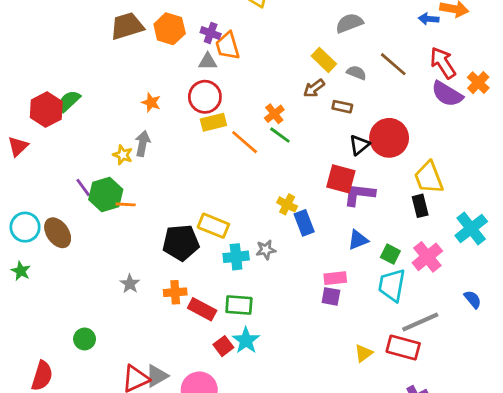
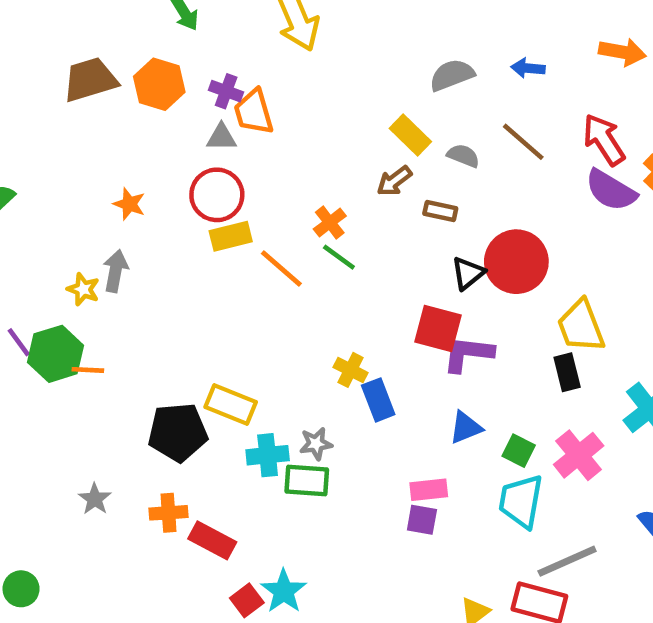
blue arrow: (429, 19) -> (528, 68), moved
green rectangle: (239, 305) -> (307, 481), moved

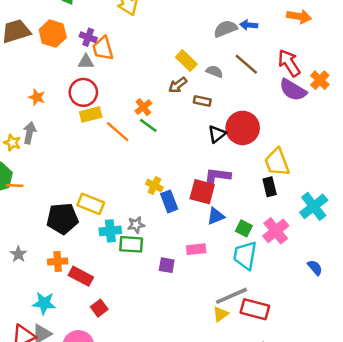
gray semicircle: (452, 75) -> (225, 29), moved
red square: (438, 328) -> (202, 192), moved
purple square: (422, 520) -> (167, 265), moved
gray line: (567, 561) -> (232, 296), moved
cyan star: (284, 591) -> (44, 303), moved, turned -30

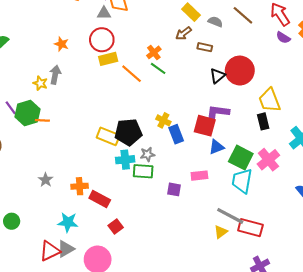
purple semicircle: (293, 90) -> (283, 38), size x0.6
black pentagon: (63, 219) -> (128, 132), moved
green square: (244, 228) -> (241, 158), size x1.6
gray line: (232, 296) -> (230, 216), turned 52

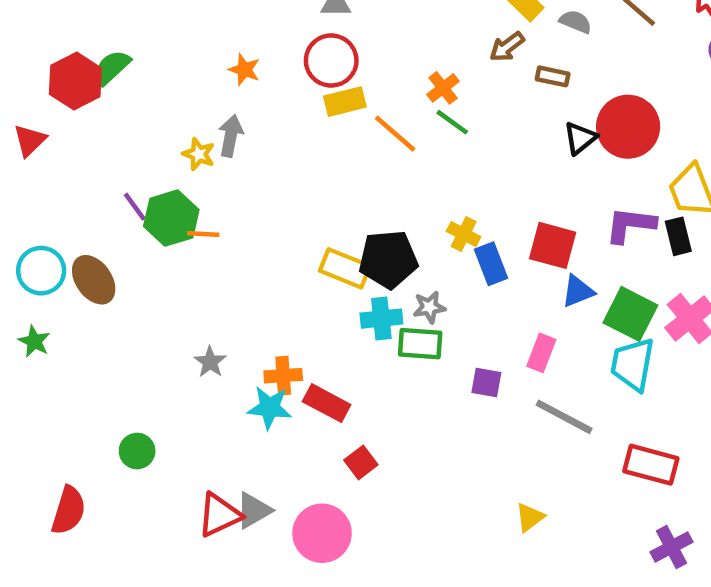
purple L-shape: (217, 113) -> (630, 225), moved
pink rectangle: (199, 176) -> (541, 353), turned -63
gray line: (230, 216) -> (564, 417), moved
cyan star: (68, 222) -> (269, 408), moved
yellow triangle: (221, 232) -> (530, 517), moved

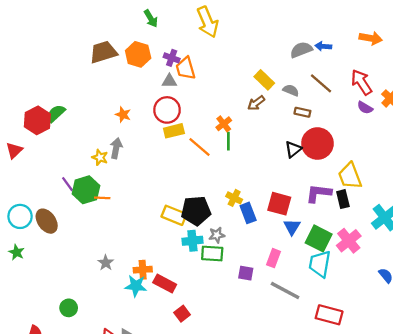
brown rectangle: (553, 76) -> (302, 112), moved
green line: (452, 122) -> (228, 141), turned 54
blue triangle: (578, 291) -> (292, 227), turned -36

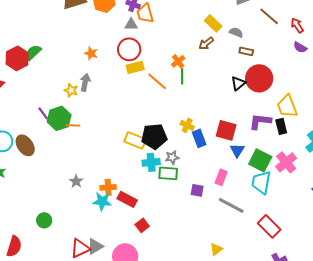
red arrow: (361, 82) -> (297, 25), size x0.7
brown line: (321, 83) -> (269, 16), moved
red rectangle: (329, 315) -> (269, 226), turned 30

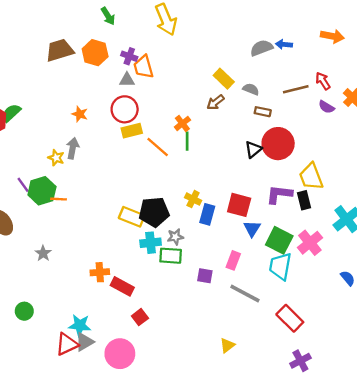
brown line: (269, 16) -> (296, 89), moved, turned -55
blue rectangle: (199, 138) -> (207, 214), turned 36
gray star: (76, 181) -> (43, 253), moved
cyan star: (102, 201) -> (80, 325), moved

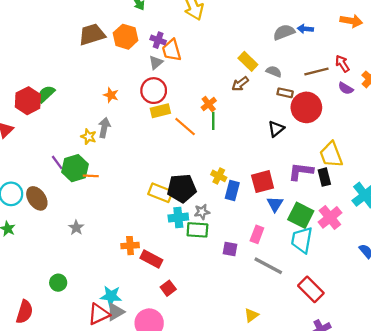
gray triangle: (127, 80) -> (156, 63), turned -40
red circle: (278, 144) -> (306, 107), moved
red square: (239, 205) -> (263, 182), turned -30

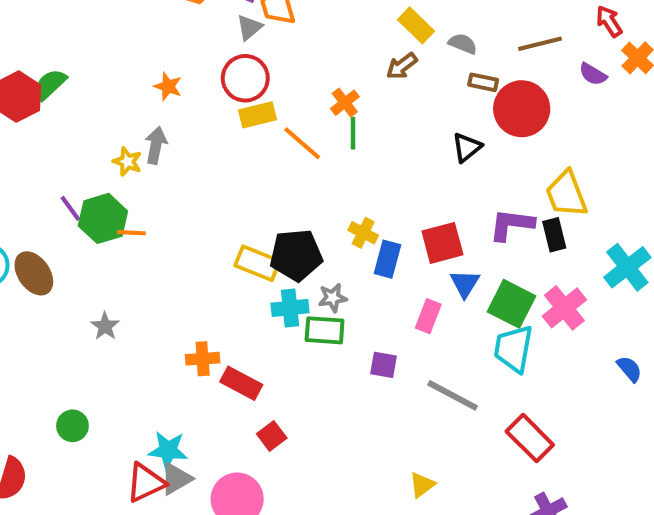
red arrow: (342, 64) -> (609, 21), moved
pink rectangle: (257, 234) -> (428, 316), moved

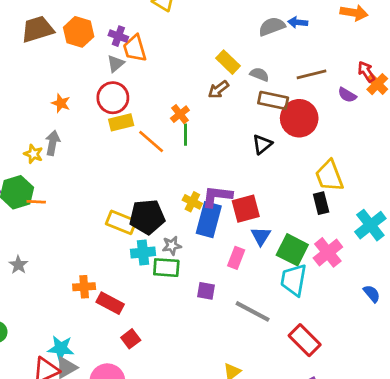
red arrow: (609, 21) -> (366, 72), moved
brown rectangle: (483, 82) -> (273, 100), size x1.5
purple L-shape: (512, 225) -> (217, 196), moved
blue rectangle: (388, 259) -> (209, 220), size x1.4

